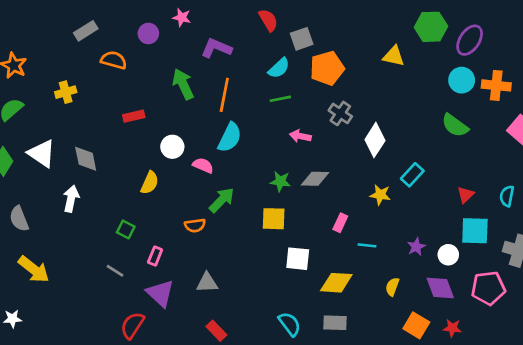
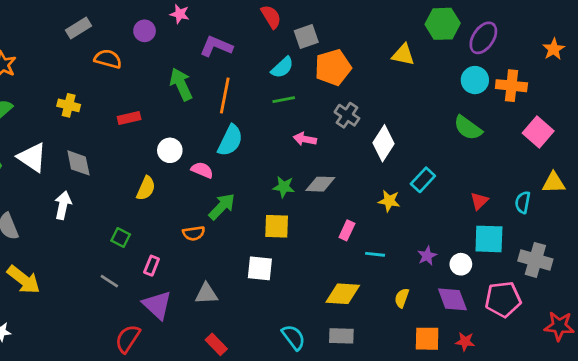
yellow cross: (66, 92) -> (69, 105), moved, turned 30
white square: (298, 259) -> (260, 268), moved
orange square: (416, 325) -> (427, 339), turned -30

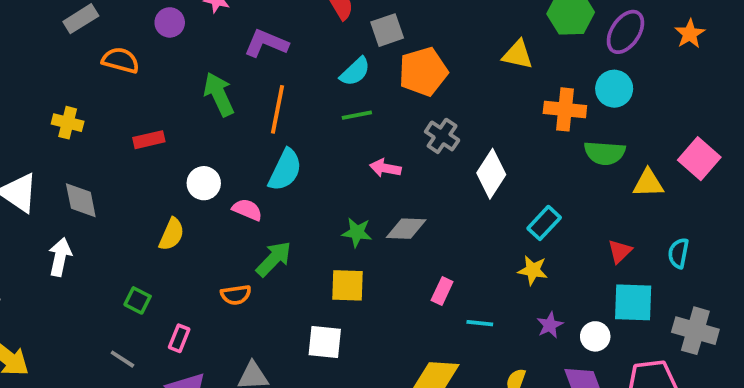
orange star: (554, 49) -> (690, 34), moved
orange cross: (511, 86) -> (565, 109), moved
green semicircle: (468, 128) -> (605, 153), turned -32
yellow triangle: (554, 183) -> (648, 183), moved
yellow star: (389, 201) -> (533, 270), moved

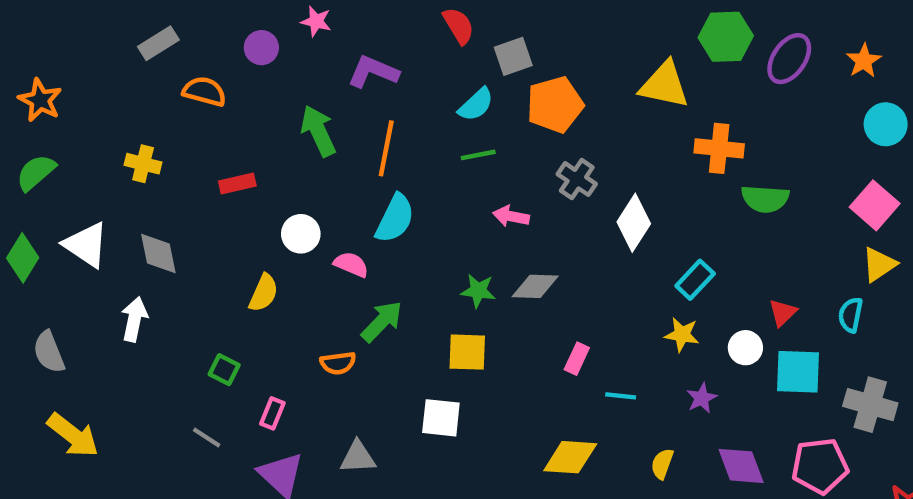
yellow triangle: (518, 55) -> (664, 85), size x1.4
cyan circle: (614, 89) -> (886, 124), moved
yellow triangle: (648, 183) -> (879, 264), moved, turned -32
white circle: (595, 336) -> (745, 348), moved

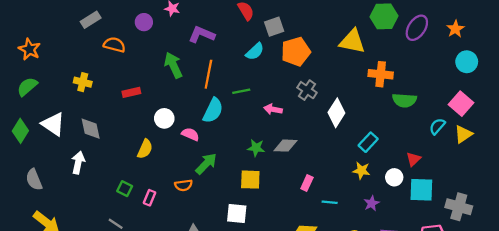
green line: (478, 155) -> (241, 91), moved
cyan semicircle: (851, 315) -> (437, 126), moved, turned 30
pink rectangle: (272, 413) -> (150, 198), moved

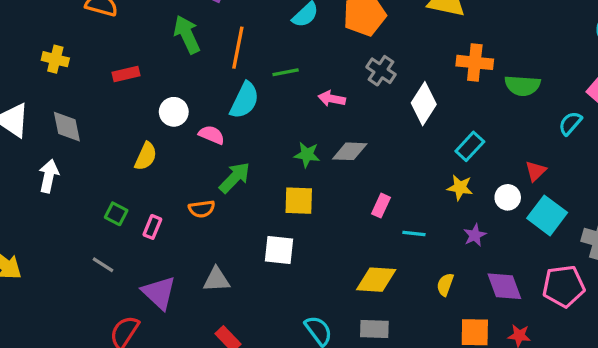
orange cross: (381, 74) -> (475, 62), moved
cyan square: (421, 190) -> (547, 215), turned 35

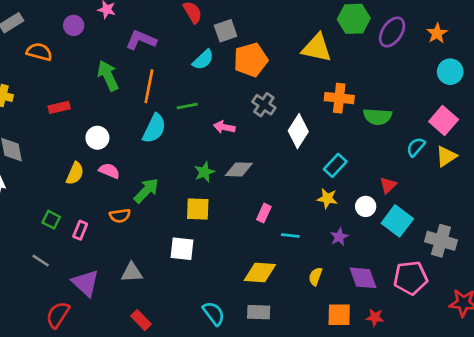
pink semicircle: (212, 135) -> (109, 171), moved
green star: (307, 155) -> (204, 172), turned -30

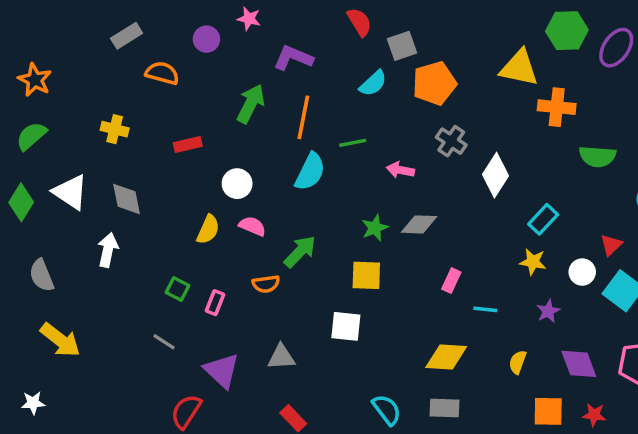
green arrow: (108, 76) -> (251, 104), turned 52
orange cross: (339, 98) -> (557, 107), moved

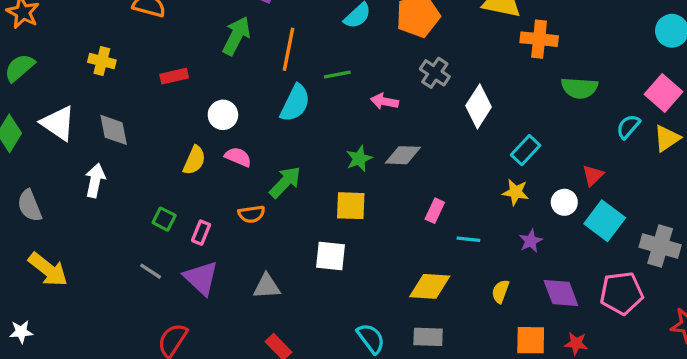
purple triangle: (222, 371) -> (201, 278), moved

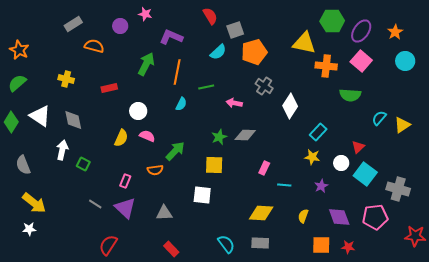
pink square: (664, 93) -> (361, 61), moved
cyan semicircle: (295, 103) -> (181, 104), size x0.6
green square: (164, 219) -> (83, 164), moved
white star: (21, 332) -> (29, 229), moved

